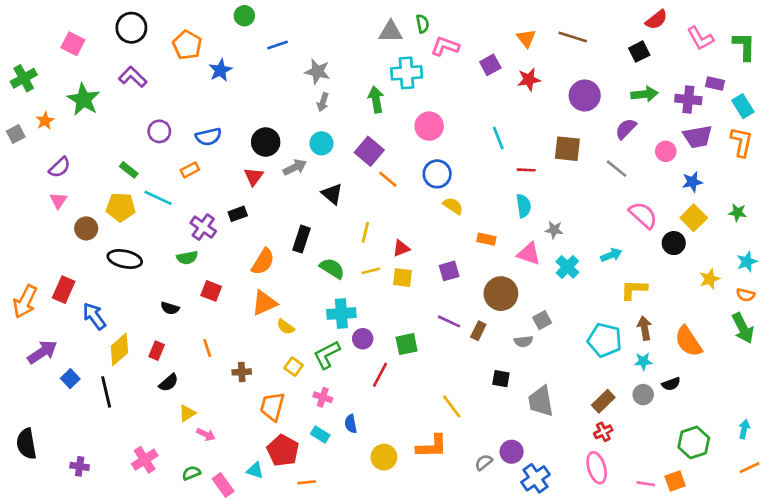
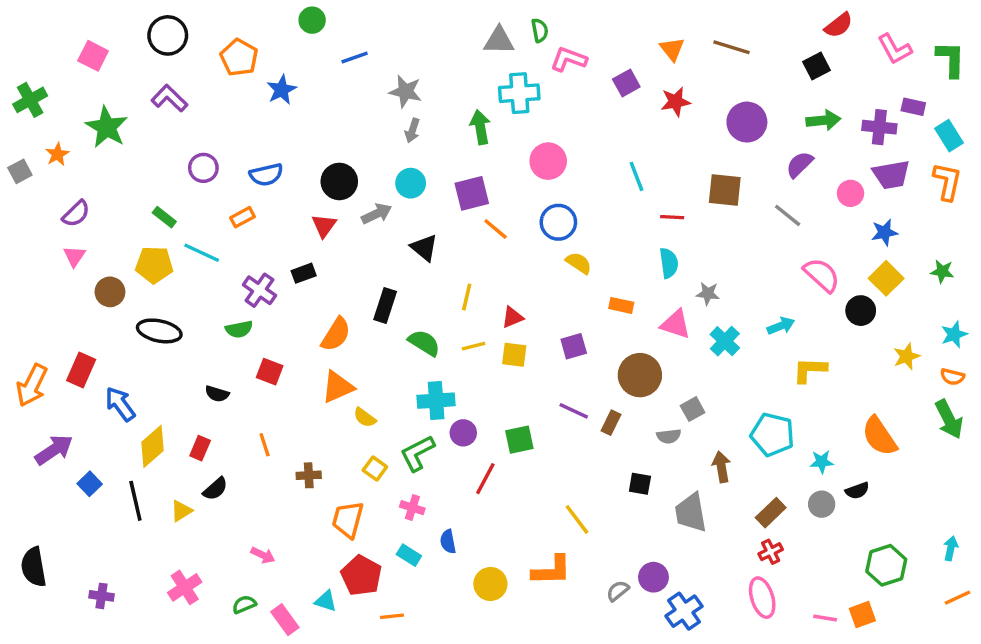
purple square: (369, 151) -> (472, 193), turned 36
brown arrow: (644, 328) -> (721, 467), moved
yellow triangle: (187, 413) -> (181, 511), moved

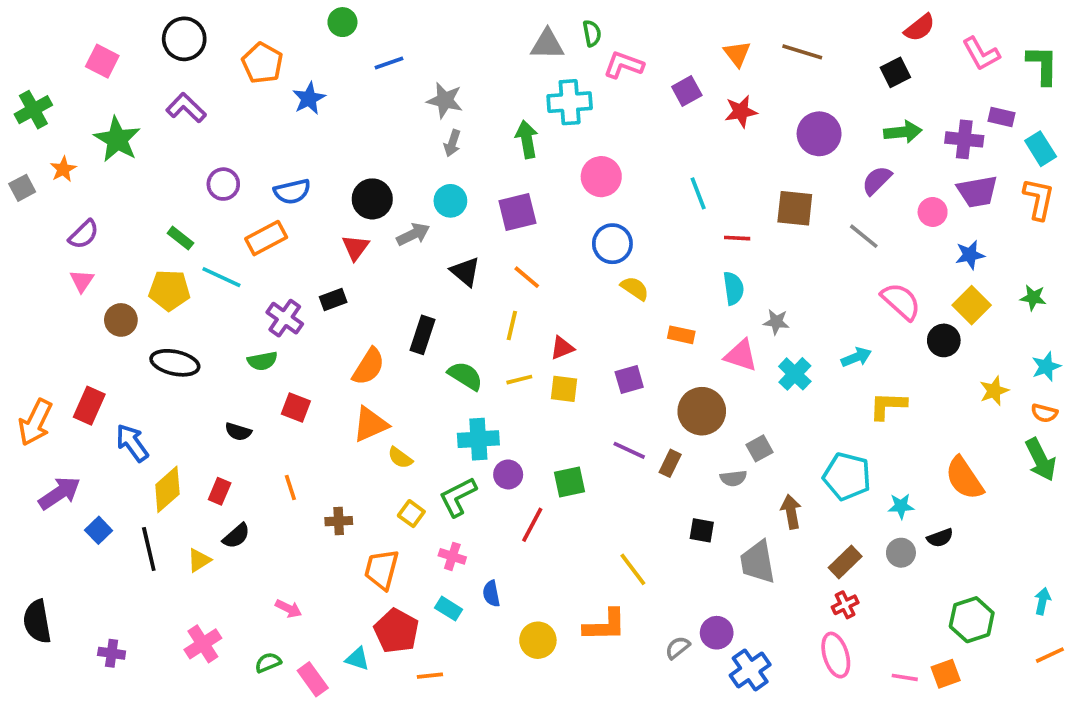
orange rectangle: (242, 217) -> (266, 238), size x1.5
orange line: (496, 229) -> (527, 277), moved

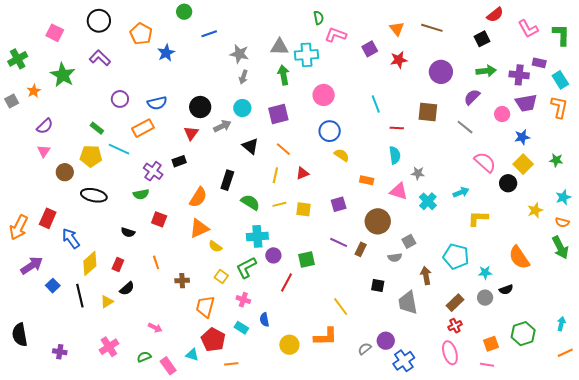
gray triangle: (547, 44) -> (279, 47), moved
red triangle: (562, 348) -> (302, 173), moved
orange square: (946, 674) -> (491, 344), moved

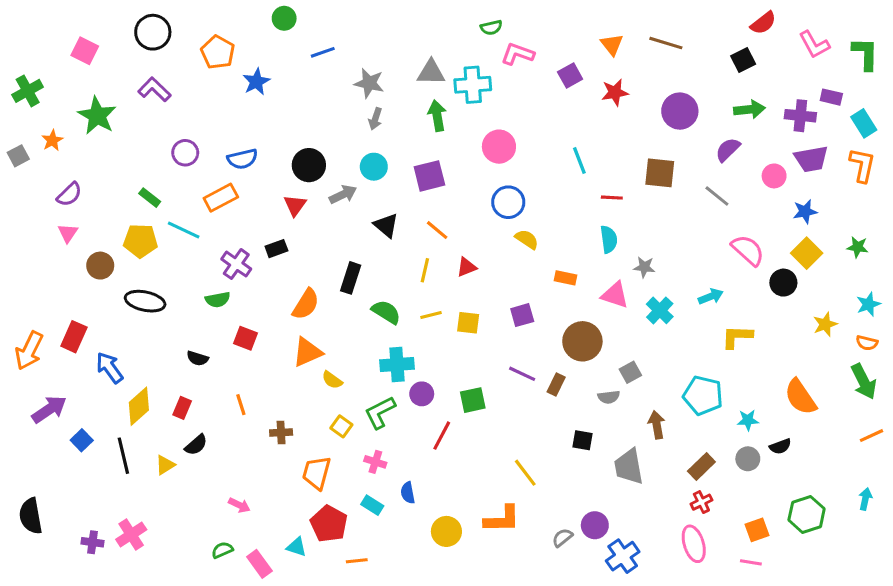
green semicircle: (319, 18) -> (491, 28), turned 88
pink cross: (109, 347) -> (131, 535), moved
orange line: (565, 353) -> (871, 436), moved

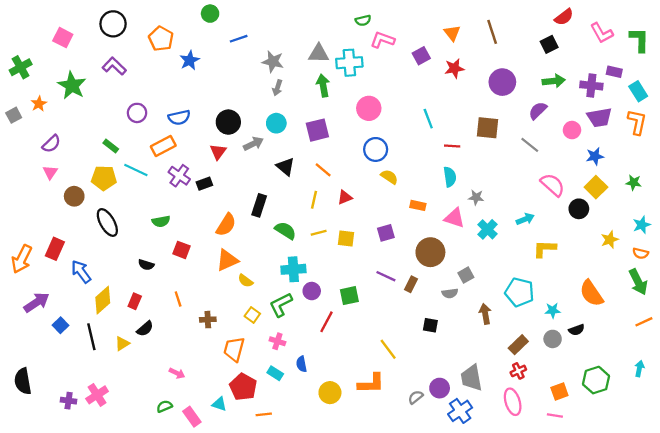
brown line: (666, 43) -> (492, 32), turned 55
purple cross: (236, 264) -> (179, 176), moved
black ellipse: (145, 301) -> (107, 223), turned 48
gray trapezoid: (629, 467) -> (472, 378), moved

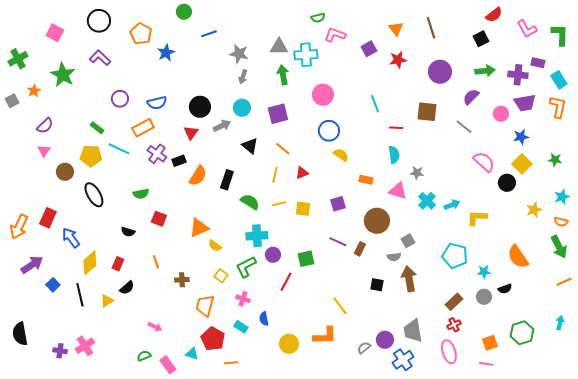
cyan arrow: (525, 219) -> (452, 205), moved
orange semicircle: (226, 225) -> (198, 176), moved
brown arrow: (485, 314) -> (409, 279), moved, size x1.4

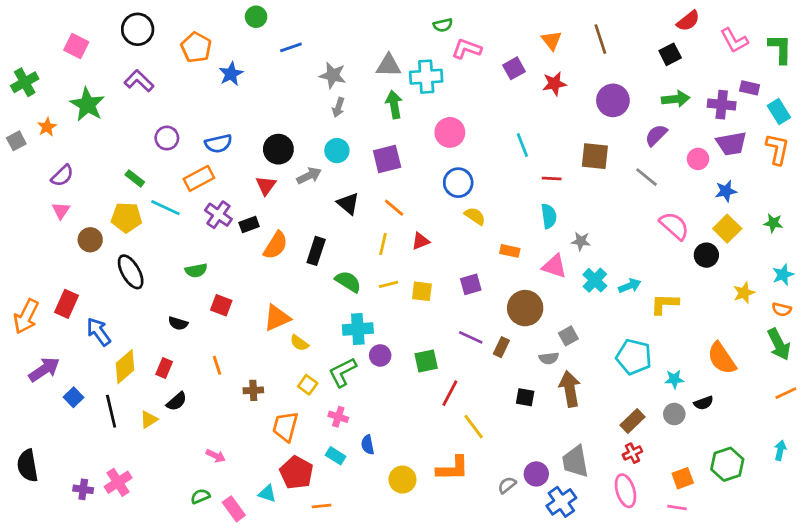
red line: (286, 282) -> (450, 393), moved

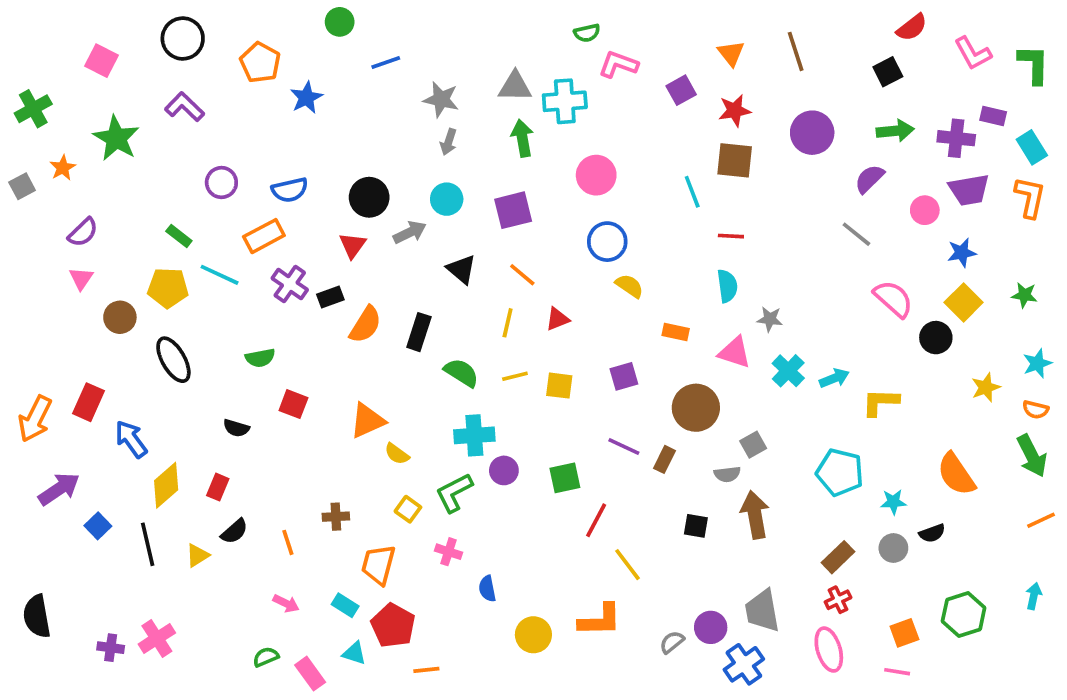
brown square: (595, 156) -> (735, 160), moved
orange line: (217, 365) -> (288, 542), moved
cyan rectangle: (336, 456) -> (345, 605), moved

